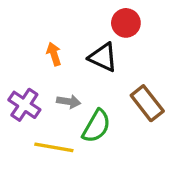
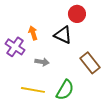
purple cross: (24, 105) -> (15, 47), moved
green semicircle: (96, 126) -> (65, 90), moved

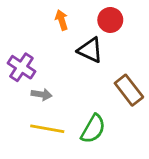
orange arrow: (33, 33) -> (62, 20), moved
gray arrow: (42, 62) -> (42, 94), moved

